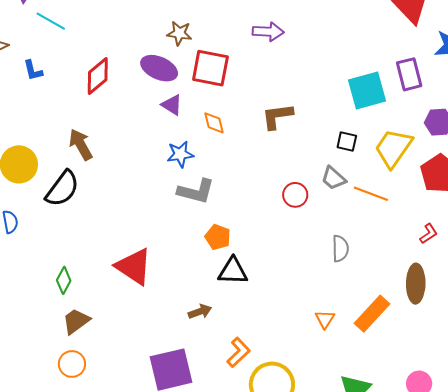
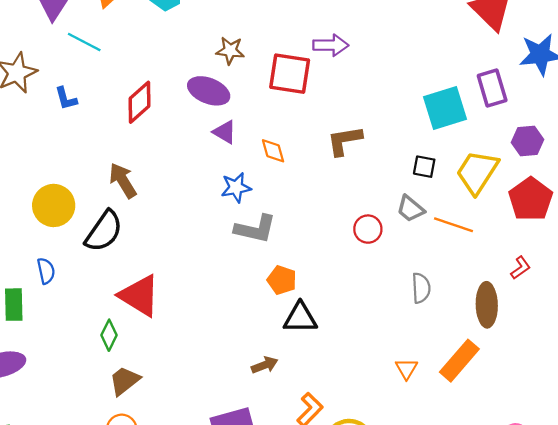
red square: (210, 68) -> (290, 74), moved
red triangle: (134, 267) -> (140, 296), moved
brown ellipse: (416, 284) -> (487, 305), moved

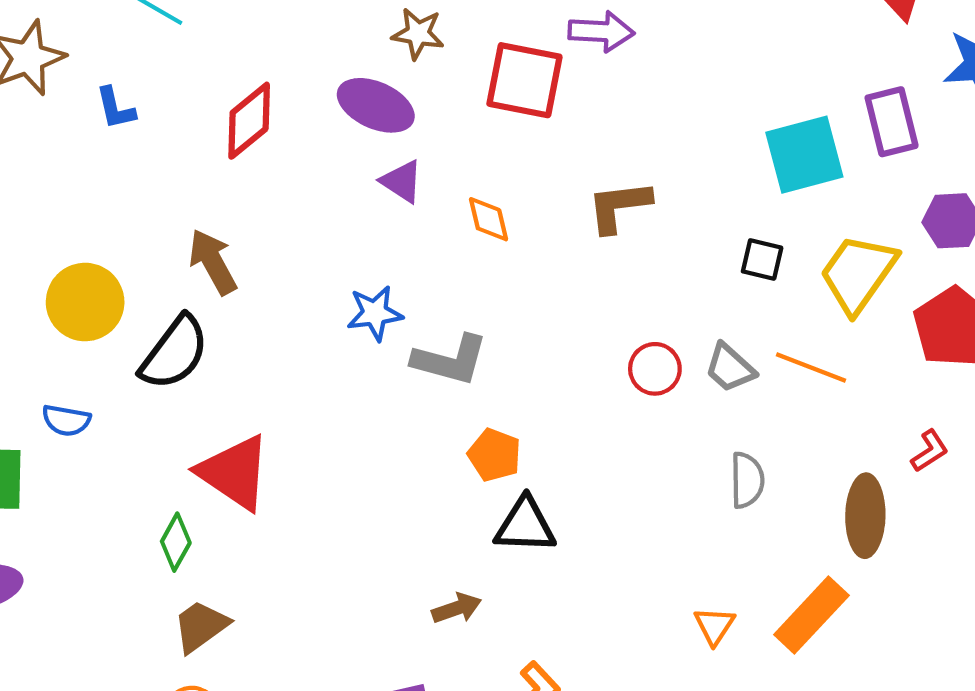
blue star: (236, 188) -> (375, 313), moved
gray trapezoid: (410, 209) -> (730, 368), moved
blue semicircle: (46, 271) -> (66, 420), turned 110

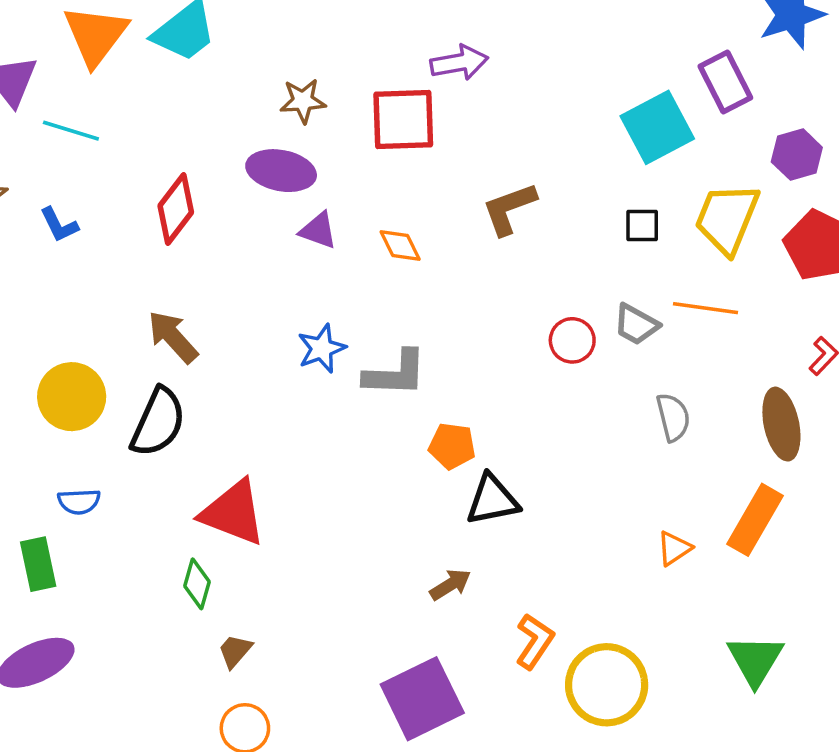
brown trapezoid: (201, 626) -> (235, 651), size x0.7
orange triangle: (714, 626) -> (674, 548), turned 36

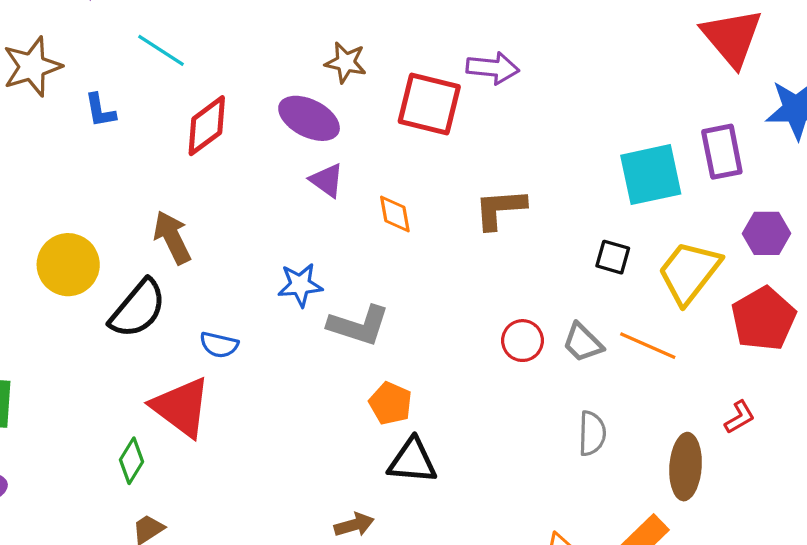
cyan line: (71, 131) -> (161, 50), moved
blue semicircle: (79, 502) -> (219, 345), moved

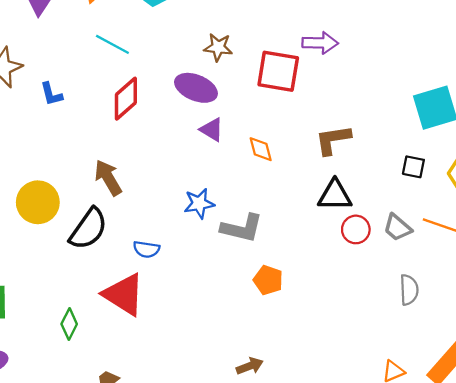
cyan line: (161, 50) -> (112, 44), moved
green diamond: (132, 461) -> (69, 324), moved
black triangle: (412, 461) -> (335, 195), moved

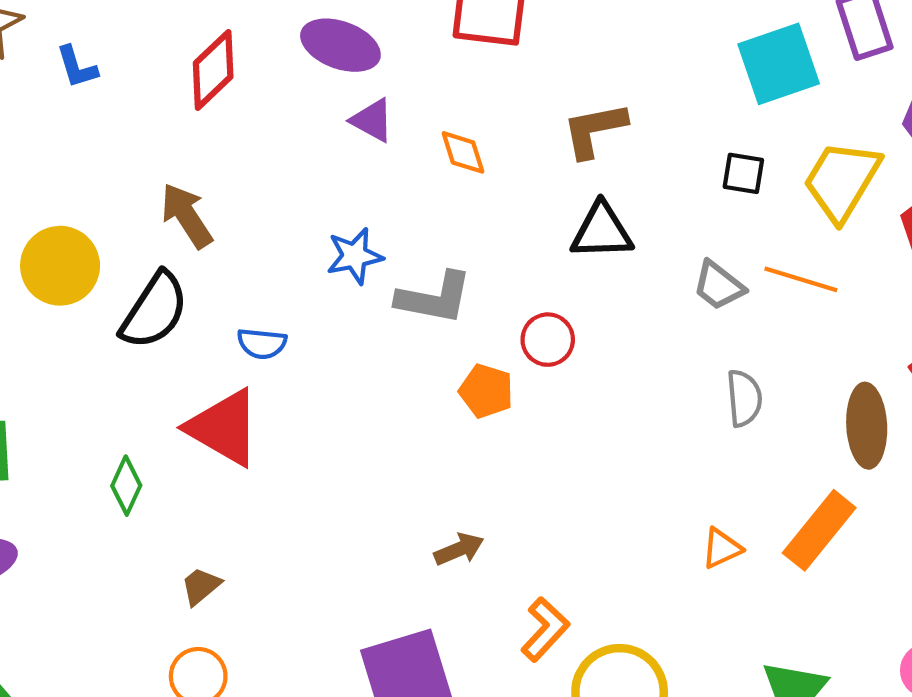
red circle: (356, 229) -> (548, 340), moved

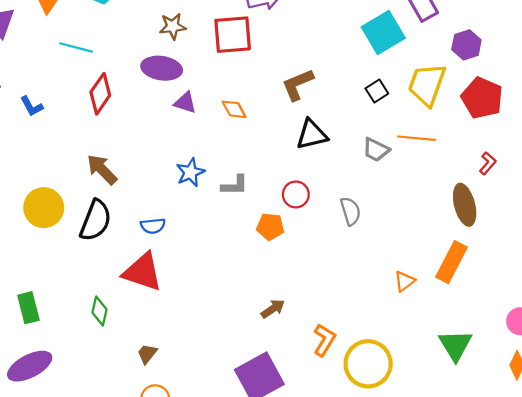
black square: (743, 173) -> (377, 91), turned -30
gray L-shape: (434, 298) -> (235, 185), size x0.7
gray semicircle: (744, 398) -> (350, 211), moved

